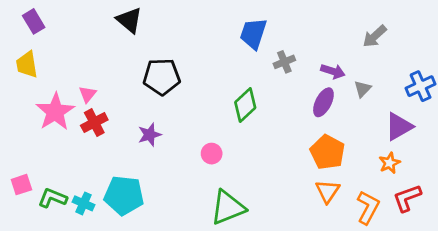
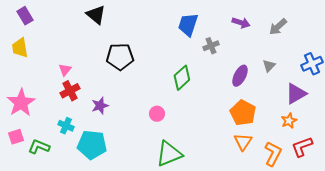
purple arrow: (333, 71) -> (241, 23), moved
pink star: (55, 112) -> (21, 103), moved
purple star: (150, 135) -> (100, 106), moved
cyan cross: (84, 203) -> (66, 126), moved

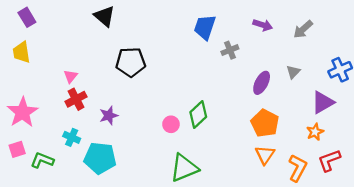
green diamond: (182, 78) -> (198, 114), moved

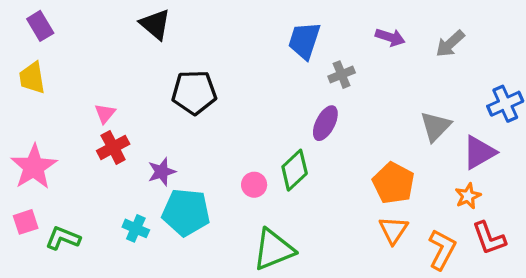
gray triangle: (293, 72) -> (436, 126), moved, size x1.5
purple ellipse: (262, 83) -> (325, 123), moved
cyan cross: (72, 137) -> (136, 228), moved
cyan pentagon: (100, 158) -> (186, 212), moved
red L-shape: (329, 160) -> (489, 238), turned -90

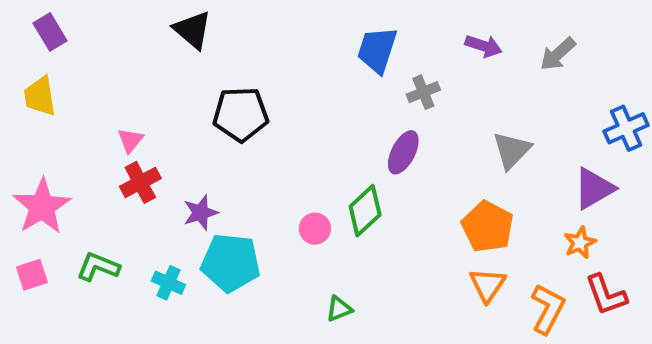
gray triangle: (436, 126) -> (512, 150), moved
green L-shape: (63, 238) -> (98, 267), moved
green triangle: (274, 250) -> (339, 309), size x0.5

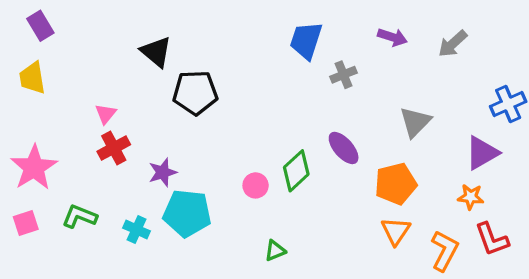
black triangle: (193, 30) -> (156, 52), moved
purple ellipse: (403, 152) -> (344, 148), moved, turned -68
orange pentagon: (488, 227) -> (396, 184), turned 30
orange star: (580, 243) -> (471, 197), turned 30

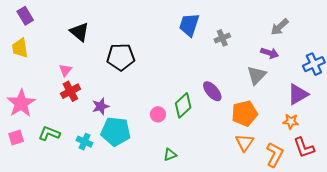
purple arrow: (392, 37) -> (270, 53), moved
black triangle: (156, 52) -> (79, 32), moved
gray cross: (344, 75) -> (222, 38), moved

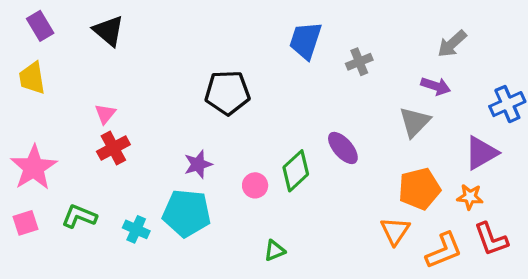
black triangle: (79, 32) -> (109, 31), moved
black pentagon: (121, 57) -> (227, 93), moved
purple star: (101, 106) -> (198, 164), moved
orange pentagon: (244, 113) -> (419, 189), moved
orange L-shape: (275, 155) -> (444, 251), turned 40

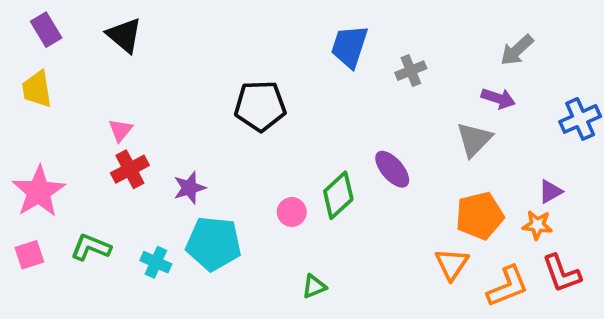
purple triangle: (481, 153) -> (550, 192), moved, size x0.6
purple star: (198, 164) -> (189, 188), moved

